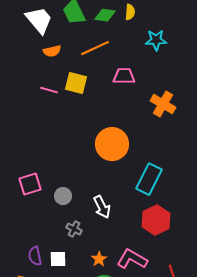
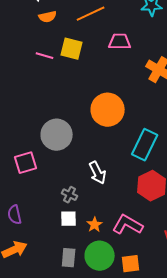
pink square: (30, 184) -> (26, 163), moved
gray circle: (63, 196) -> (57, 135), moved, size x1.8
purple semicircle: (35, 256) -> (15, 215), moved
white square: (58, 259) -> (69, 219), moved

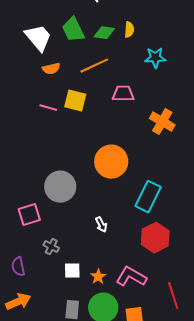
white arrow: (98, 173) -> (101, 225), size x0.7
gray cross: (70, 195) -> (51, 247), moved

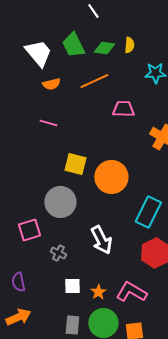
yellow square: (75, 101) -> (75, 164), moved
white arrow: (101, 225) -> (101, 240), size x1.8
gray cross: (51, 247) -> (58, 253), moved

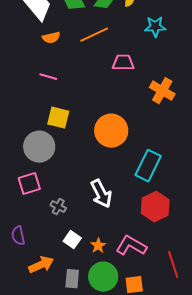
yellow square: (75, 164) -> (58, 118), moved
gray circle: (60, 202) -> (39, 147), moved
white square: (72, 286) -> (72, 240), turned 36
orange arrow: (18, 317) -> (41, 265), moved

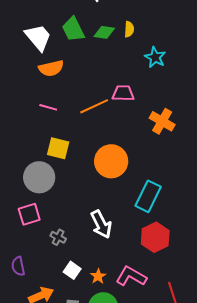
cyan star: (155, 27) -> (155, 57), turned 30
orange line: (94, 35) -> (94, 106), moved
orange semicircle: (51, 38) -> (51, 68), size x1.4

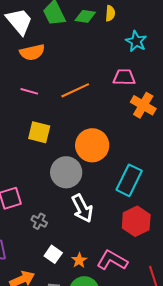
pink trapezoid: (123, 93) -> (124, 77), moved
gray circle: (39, 177) -> (66, 172), moved

